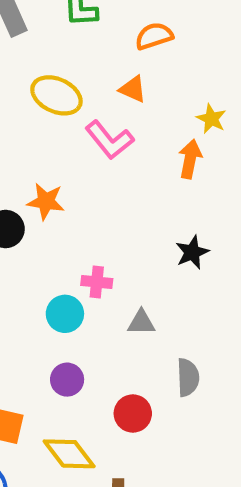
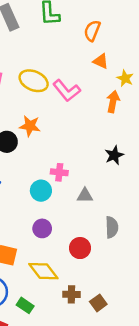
orange semicircle: (154, 36) -> (92, 31), turned -50
orange triangle: (133, 89) -> (101, 61), moved
yellow ellipse: (56, 95) -> (34, 81), moved

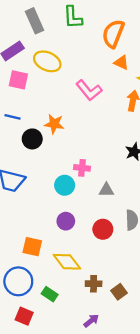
orange semicircle: (92, 31) -> (113, 34), size x1.4
yellow ellipse: (34, 81) -> (47, 61), moved
red circle: (80, 248) -> (103, 229), moved

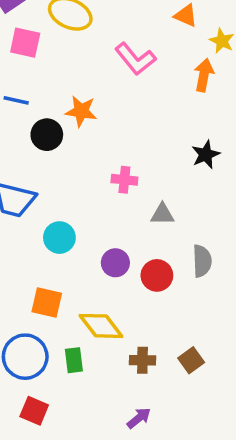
cyan circle: (65, 185) -> (59, 238), moved
purple circle: (66, 221) -> (115, 263), moved
brown square: (119, 292) -> (191, 360), moved
green rectangle: (50, 294) -> (74, 360), moved, turned 49

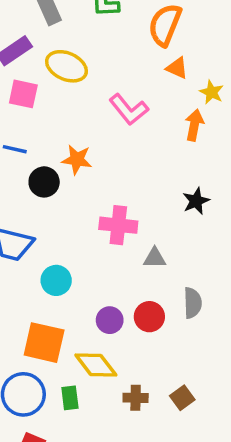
pink cross: (124, 180) -> (118, 225), size x1.5
purple circle: (115, 263) -> (110, 320), moved
orange square: (47, 302) -> (44, 343), size x1.4

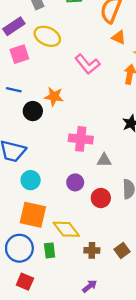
pink square: (23, 94) -> (19, 54), turned -30
cyan circle: (56, 280) -> (31, 180), moved
purple circle: (110, 320) -> (75, 182), moved

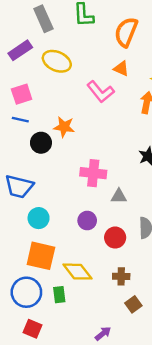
orange triangle: (119, 37) -> (121, 69), moved
pink square: (19, 54) -> (22, 94), moved
brown cross: (92, 250) -> (121, 276), moved
brown square: (122, 250) -> (133, 304), moved

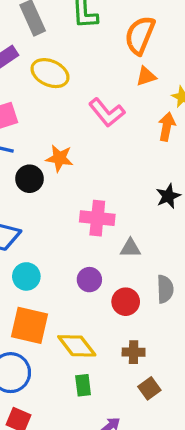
orange triangle: (121, 69) -> (146, 76), moved, turned -42
green rectangle: (59, 295) -> (83, 385), moved

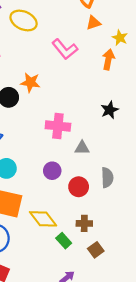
green rectangle: (83, 385) -> (64, 241), moved, turned -35

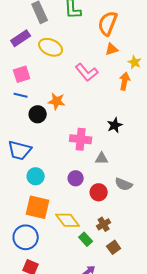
black star: (110, 110) -> (115, 125), moved
gray semicircle: (107, 178) -> (124, 184), turned 114
brown cross: (84, 223) -> (104, 224), turned -32

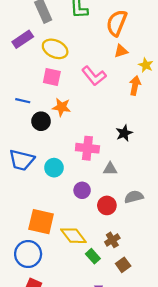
pink square: (22, 74) -> (52, 77), moved, turned 30
cyan circle: (36, 176) -> (54, 168), moved
gray semicircle: (124, 184) -> (134, 197), turned 144

